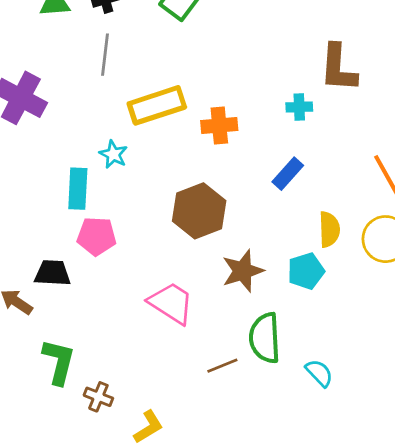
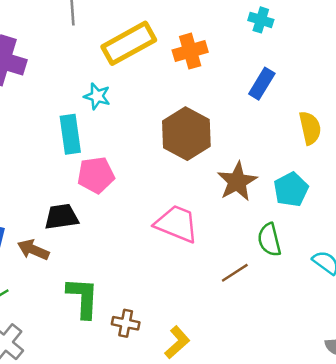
cyan cross: (299, 107) -> (261, 20), turned 30
cyan pentagon: (306, 271) -> (291, 189), moved
green semicircle: (265, 338) -> (269, 240), size x0.7

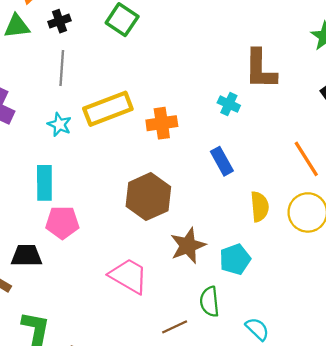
blue rectangle: (262, 84) -> (222, 161), turned -68
cyan star: (97, 96) -> (59, 124), moved

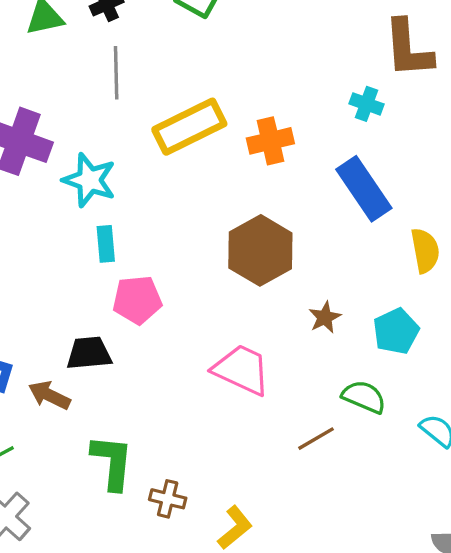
cyan star: (59, 124) -> (89, 180), moved, size x1.5
blue rectangle: (222, 161) -> (364, 189), size x1.5
cyan rectangle: (44, 183) -> (106, 244), size x0.7
brown star: (188, 246) -> (325, 317), size x0.6
green semicircle: (209, 302) -> (364, 397), turned 124

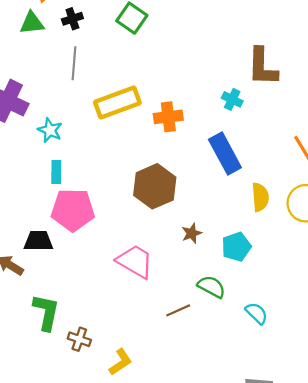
cyan star: (89, 180) -> (50, 130), size x0.7
pink pentagon: (137, 300) -> (73, 210), size x1.4

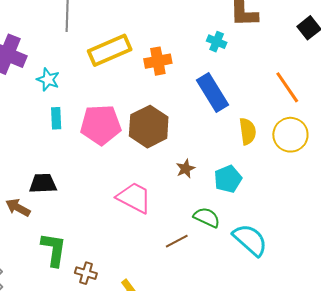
pink pentagon: (73, 210) -> (101, 125), moved
cyan semicircle: (257, 313) -> (250, 240), size x1.6

